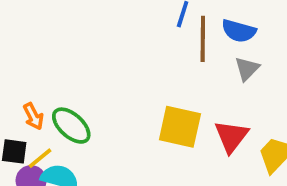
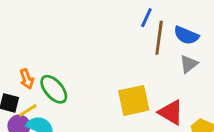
yellow square: (180, 127) -> (134, 100), turned -32
red triangle: (231, 136) -> (171, 112), turned -44

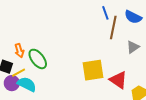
blue line: (146, 18) -> (105, 13), turned -48
blue semicircle: (186, 35) -> (133, 17), moved

